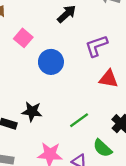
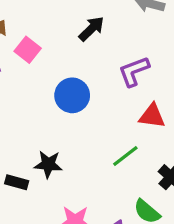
pink square: (23, 38) -> (28, 50), moved
green line: (79, 120) -> (125, 156), moved

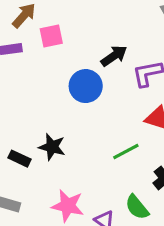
black arrow: (91, 29) -> (114, 56), moved
pink square: (28, 50) -> (51, 36), turned 30

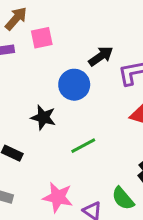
black star: (52, 147) -> (43, 117), moved
green line: (126, 152) -> (83, 146), moved

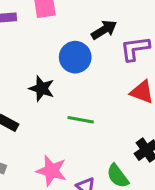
green line: (83, 146) -> (81, 120), turned 35

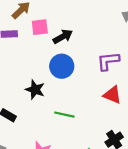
black arrow: (104, 30) -> (63, 37), moved

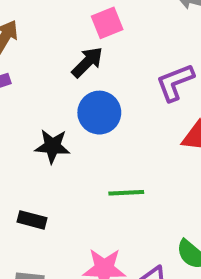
pink square: (40, 27) -> (107, 23), moved
black star: (35, 90) -> (52, 146), moved

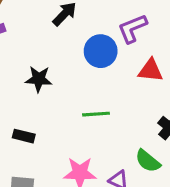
blue circle: (99, 113) -> (101, 51), moved

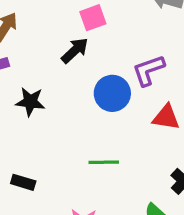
black star: (39, 79) -> (30, 102), moved

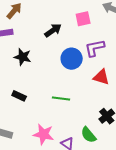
pink square: (93, 18) -> (83, 19), moved
black rectangle: (23, 182) -> (19, 96), moved

